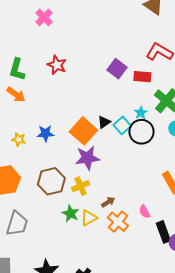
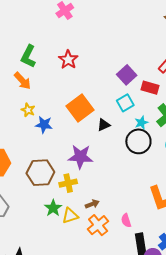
cyan square: (122, 125) -> (125, 103), moved
orange square: (83, 131) -> (80, 108), moved
yellow star: (19, 139) -> (28, 110), moved

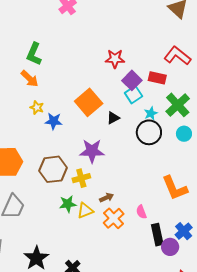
red star: (68, 60) -> (115, 59), moved, turned -30
purple square: (127, 75) -> (132, 80), moved
green star: (53, 208) -> (68, 204), turned 30

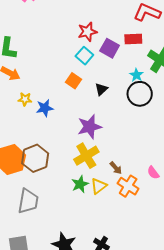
cyan square: (134, 95) -> (84, 56), moved
orange square: (89, 102) -> (74, 81), size x0.6
brown hexagon: (53, 169) -> (35, 158), moved
yellow cross: (81, 178) -> (86, 156), size x1.4
brown arrow: (107, 198) -> (116, 168), turned 88

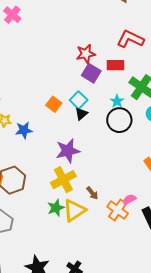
red star: (87, 32) -> (86, 54), moved
cyan square: (84, 56) -> (79, 100), moved
pink semicircle: (153, 173) -> (129, 199), turned 96
yellow triangle: (99, 186) -> (74, 210), size x1.4
orange cross: (128, 186) -> (118, 210), moved

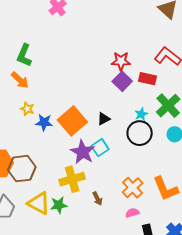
cyan square: (79, 100) -> (100, 148), moved
orange square: (54, 104) -> (72, 121), moved, size x1.8
purple star: (68, 151) -> (83, 152), turned 30
yellow triangle: (74, 210) -> (39, 203), moved, turned 50
orange cross: (118, 210) -> (133, 188), moved

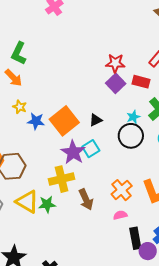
brown arrow: (97, 199) -> (86, 199), size x1.5

